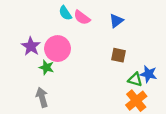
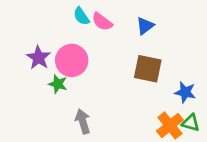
brown square: (118, 55) -> (148, 69), size x1.5
green triangle: (135, 80) -> (191, 123), moved
gray arrow: (42, 97) -> (83, 121), moved

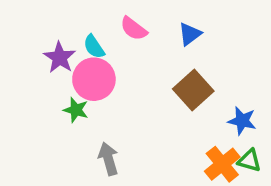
cyan semicircle: (81, 16) -> (94, 47), moved
purple star: (38, 58) -> (60, 58), moved
brown square: (148, 69) -> (193, 90), turned 36

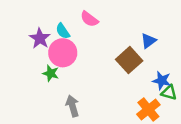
blue triangle: (190, 34) -> (148, 41), moved
green triangle: (249, 161) -> (169, 93), moved

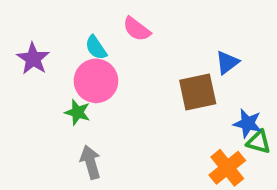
purple star: (40, 38) -> (33, 59), moved
brown square: (129, 60) -> (198, 92), turned 30
gray arrow: (72, 106) -> (90, 162), moved

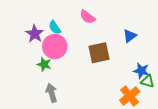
pink semicircle: (137, 29) -> (87, 17), moved
purple star: (33, 59) -> (35, 34), moved
brown square: (198, 92) -> (99, 53), moved

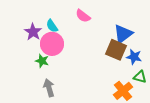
blue triangle: (130, 36) -> (123, 34), size x1.5
brown square: (99, 53) -> (116, 50), moved, turned 35
blue star: (141, 71) -> (134, 57), moved

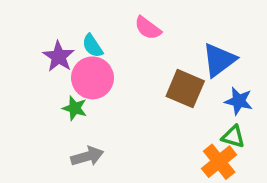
brown square: (116, 50) -> (185, 89), moved
green triangle: (140, 77) -> (233, 137), moved
gray arrow: (49, 88) -> (87, 156), turned 90

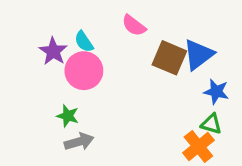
brown square: (185, 89) -> (169, 58), moved
green star: (75, 108) -> (68, 116), moved

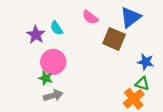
blue triangle: (198, 55) -> (130, 17), moved
pink circle: (84, 71) -> (53, 62), moved

